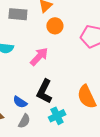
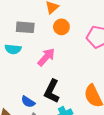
gray rectangle: (18, 14) -> (25, 27), moved

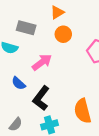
blue semicircle: (28, 102) -> (18, 83), moved

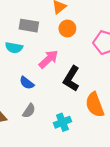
black L-shape: (41, 98) -> (71, 79), moved
gray semicircle: (16, 124) -> (29, 111), moved

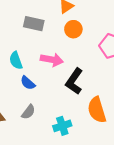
cyan semicircle: (14, 48) -> (16, 60), moved, turned 56
pink arrow: (48, 59) -> (52, 60), turned 50

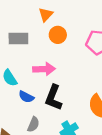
black L-shape: (74, 81) -> (54, 98), moved

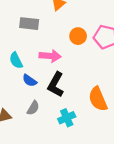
orange circle: (58, 35) -> (78, 36), moved

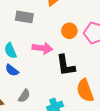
blue semicircle: (30, 80) -> (12, 70), moved
black L-shape: (56, 85) -> (66, 65), moved, turned -40

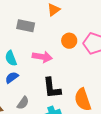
black L-shape: (66, 65) -> (52, 88), moved
blue semicircle: (12, 70) -> (12, 78), turned 104

